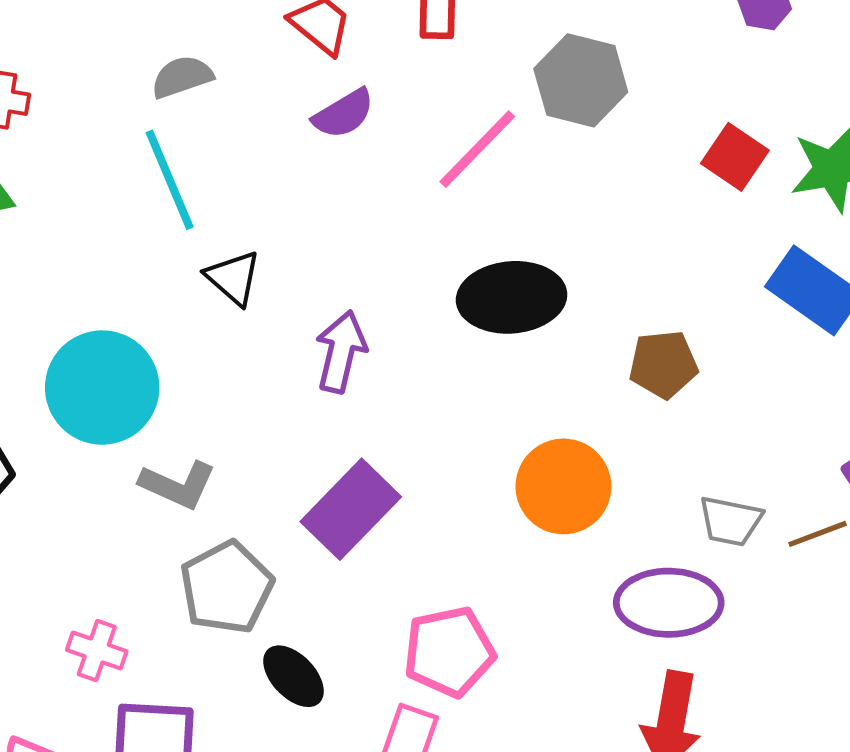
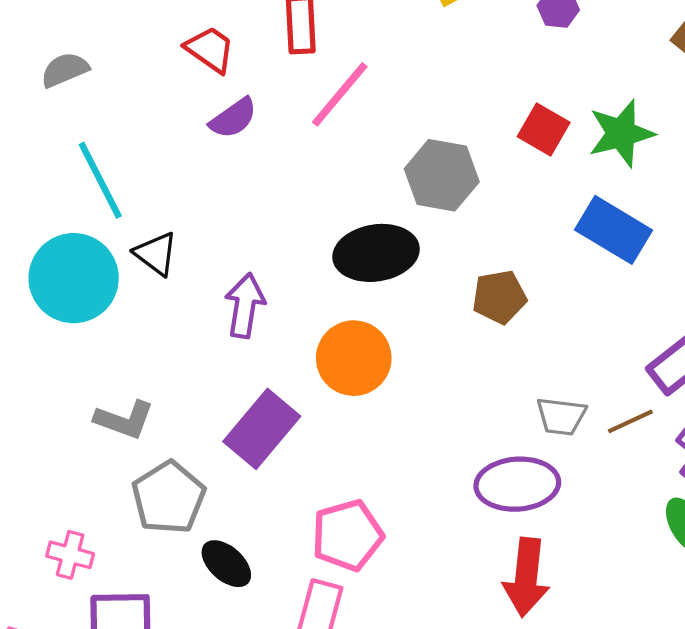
gray semicircle: (182, 77) -> (65, 70), moved
gray hexagon: (581, 80) -> (442, 175), moved
pink line: (477, 149) -> (340, 94), moved
cyan circle: (102, 388) -> (74, 278), moved
orange circle: (563, 486) -> (354, 358), moved

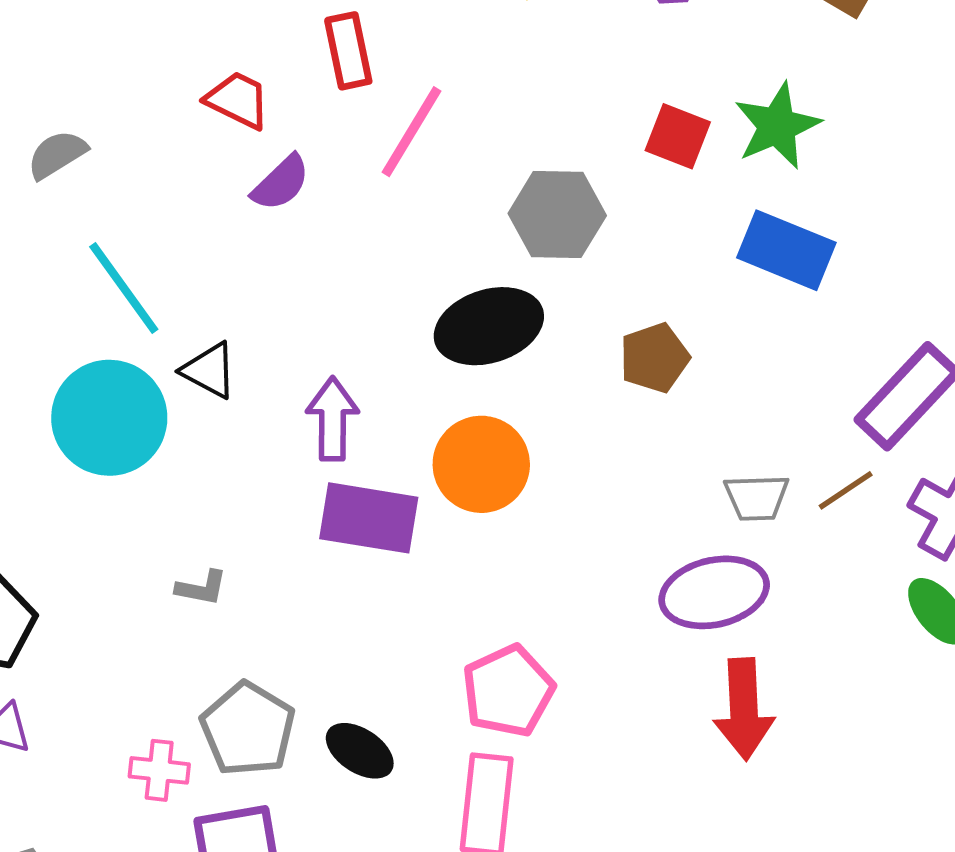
gray L-shape: (124, 420) -> (202, 588), size x0.7
purple rectangle: (262, 429) -> (369, 518), moved, turned 68
gray pentagon: (169, 498) -> (248, 729), moved

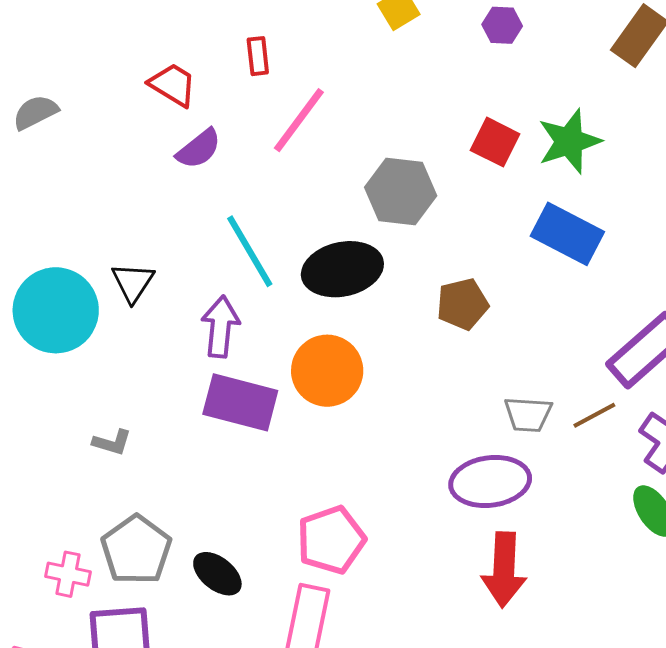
red rectangle: (348, 51) -> (258, 56), size x0.7
cyan line: (124, 288) -> (250, 251), moved
black triangle: (209, 370) -> (133, 282), turned 30

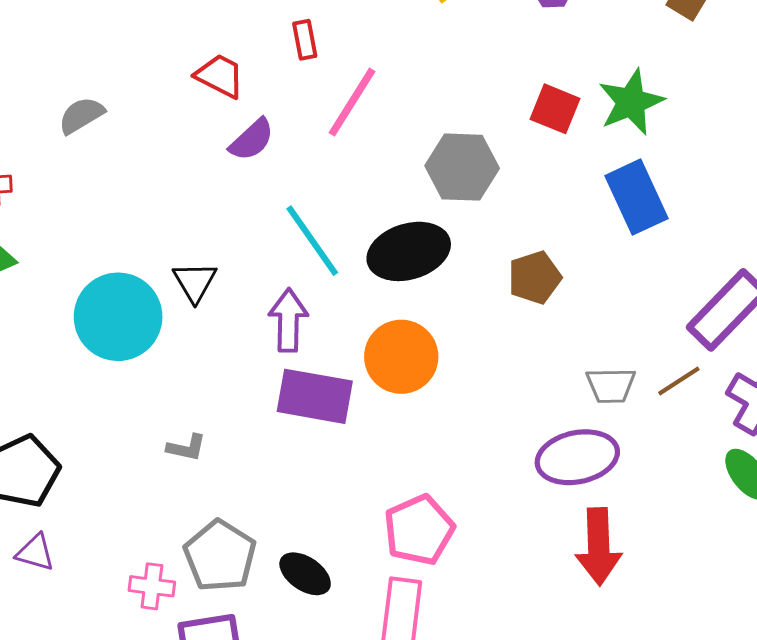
blue rectangle: (567, 234) -> (637, 197), turned 42

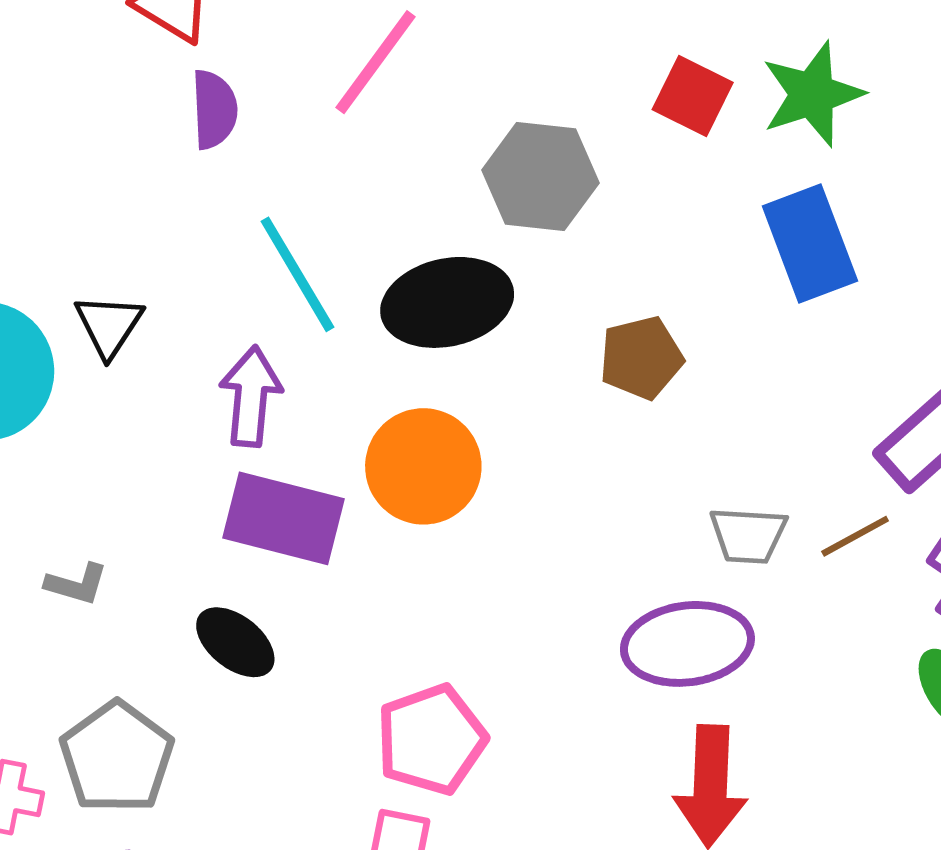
purple semicircle: (252, 140) -> (214, 109), turned -54
black ellipse: (305, 574) -> (235, 642), moved

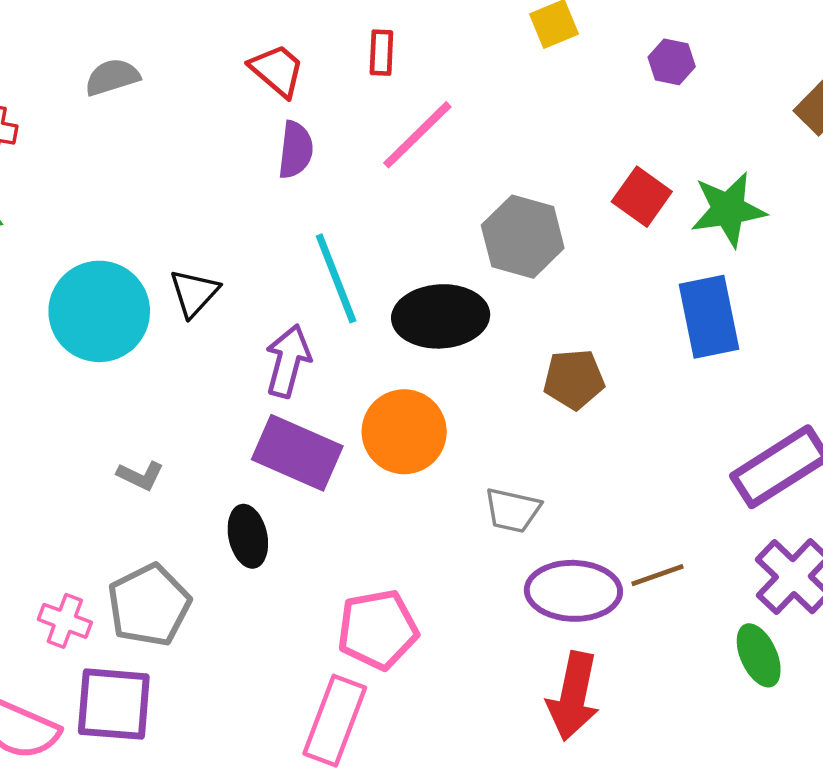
gray trapezoid: (748, 535) -> (513, 510), moved
brown line: (855, 536) -> (657, 575), moved
black ellipse: (235, 642) -> (248, 536), turned 30

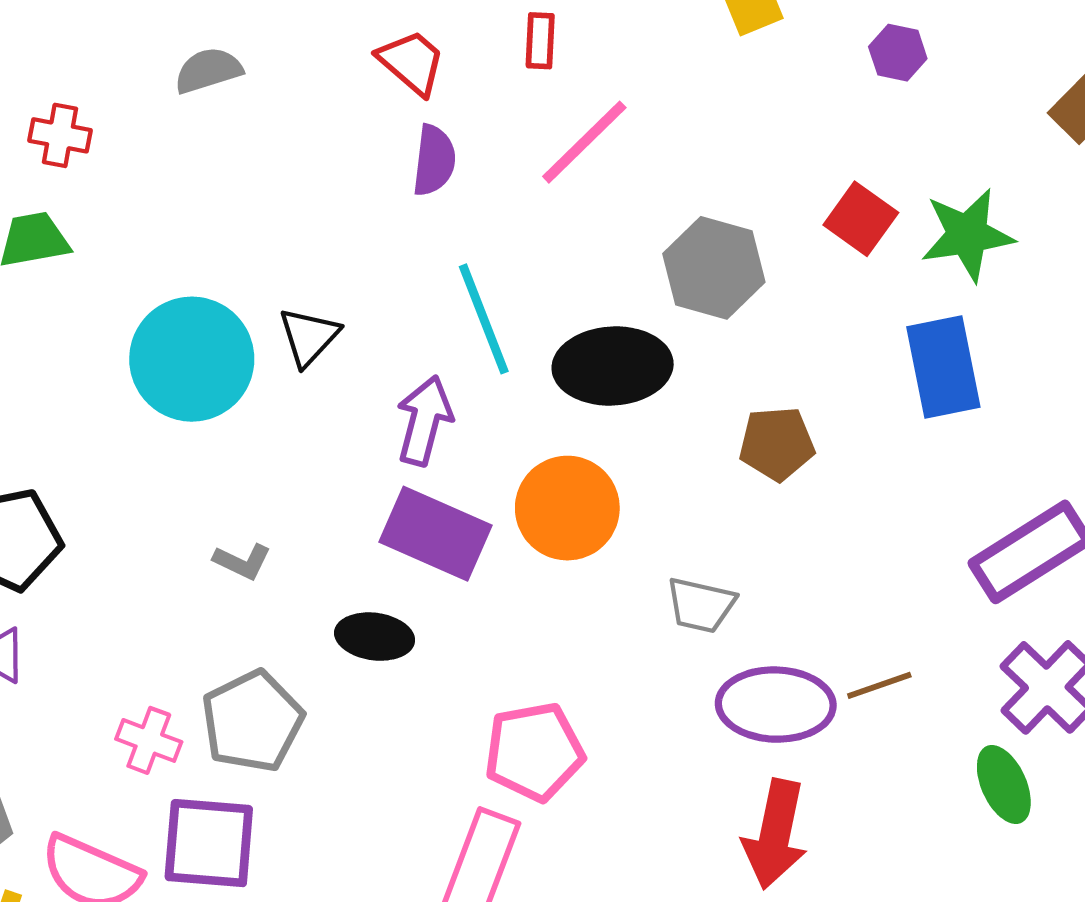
black ellipse: (248, 536) -> (375, 637), turned -70

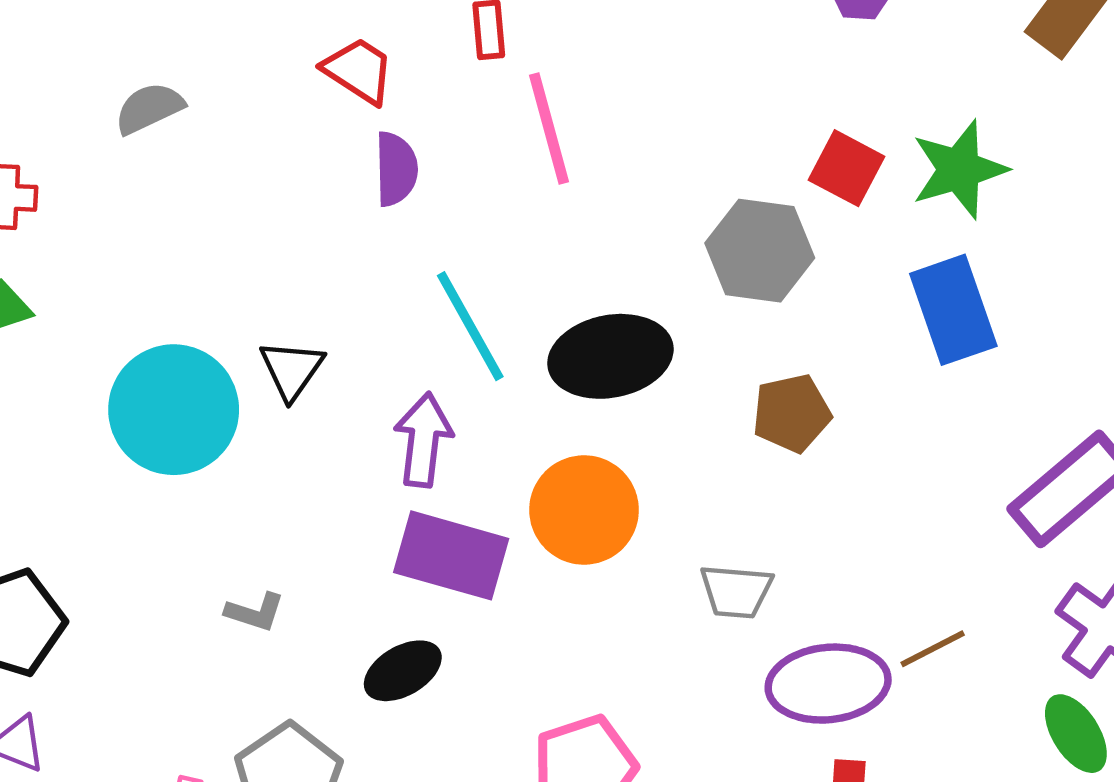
pink line: (584, 142) -> (549, 128), turned -53
gray hexagon: (714, 268) -> (760, 251), moved
black ellipse: (375, 637) -> (403, 671), turned -30

